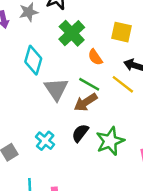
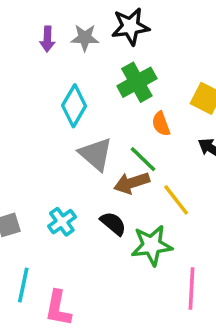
yellow line: (123, 84) -> (176, 200), moved
gray triangle: (56, 89) -> (96, 154), turned -30
black semicircle: (80, 133) -> (113, 224), turned 78

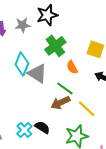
gray triangle: (96, 154) -> (37, 74), moved
black semicircle: (113, 224) -> (42, 127), moved

